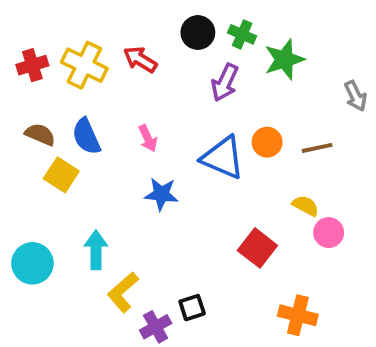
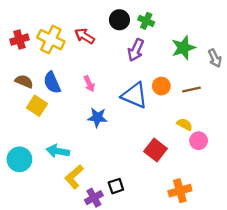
green star: (284, 59) -> (183, 48), moved
cyan arrow: (96, 250) -> (58, 151), turned -80
orange cross: (298, 315) -> (180, 191), turned -30

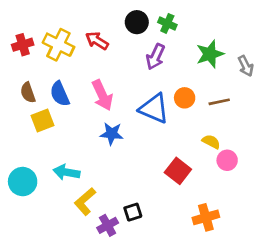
brown semicircle: (24, 81) -> (28, 93), turned -132
pink arrow: (89, 84) -> (102, 95), size x1.6
yellow square: (37, 106) -> (43, 120), turned 36

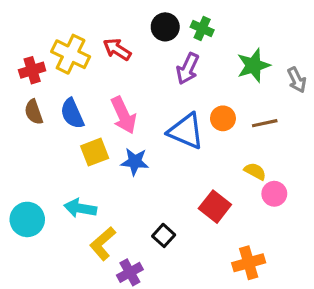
red cross: (23, 45) -> (32, 70), moved
yellow square: (43, 120) -> (95, 152), moved
black square: (133, 212) -> (164, 235), moved, turned -30

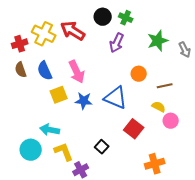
red arrow: (117, 49) -> (73, 31), size x1.4
brown line: (265, 123) -> (165, 86), moved
blue triangle: (186, 131) -> (116, 98), moved
cyan circle: (27, 219) -> (31, 150), moved
yellow L-shape: (103, 243) -> (64, 152), turned 110

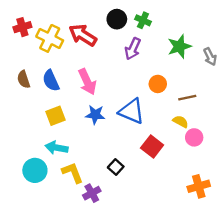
red cross: (20, 44) -> (22, 27), moved
yellow square: (59, 95) -> (55, 116), moved
orange cross: (155, 164) -> (199, 186), moved

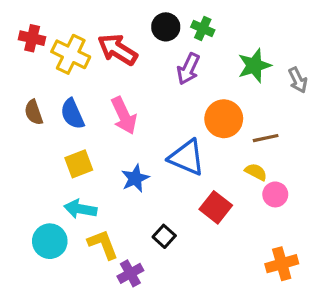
red cross: (22, 27) -> (32, 38), turned 30
orange circle: (158, 84) -> (224, 119), size x1.5
blue star: (95, 115) -> (135, 178), moved, turned -30

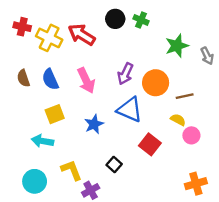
purple arrow: (188, 69) -> (125, 74), moved
cyan arrow: (80, 209) -> (42, 141), moved
cyan circle: (50, 241) -> (35, 181), moved

